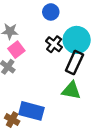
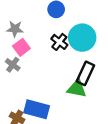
black rectangle: (74, 63) -> (85, 73), moved

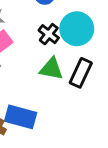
green triangle: (77, 89) -> (51, 69), moved

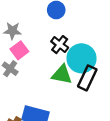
cyan circle: (77, 29) -> (82, 58), moved

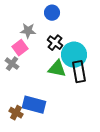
gray star: (12, 31) -> (28, 31), moved
black rectangle: (87, 78) -> (79, 72), turned -35

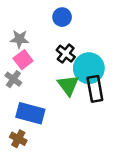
gray star: (28, 31) -> (19, 39), moved
green triangle: (57, 69) -> (68, 85), turned 42
blue rectangle: (34, 105) -> (30, 113), moved

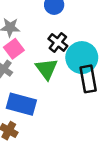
green triangle: (68, 85) -> (47, 69), moved

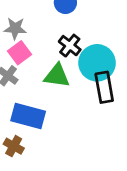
green triangle: (47, 69) -> (57, 76), turned -45

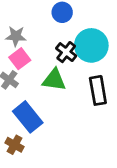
cyan circle: (97, 63) -> (91, 45), moved
blue rectangle: (28, 116) -> (28, 117), turned 36

